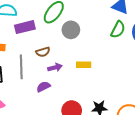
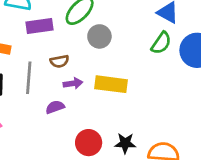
yellow rectangle: (84, 65) -> (111, 84), size x1.6

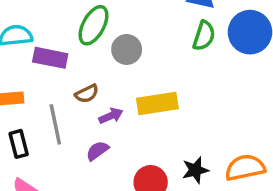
purple rectangle: (39, 26) -> (50, 58), turned 35

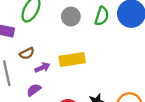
gray circle: (127, 49) -> (71, 17), moved

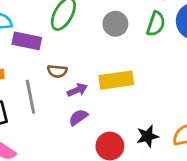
brown semicircle: (27, 53) -> (57, 71), turned 32
purple semicircle: (34, 90) -> (78, 117), moved

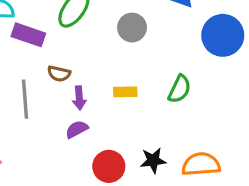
green semicircle: (156, 24) -> (180, 89), moved
yellow rectangle: (116, 80) -> (125, 92), size x0.6
purple arrow: (77, 90) -> (79, 98), turned 102

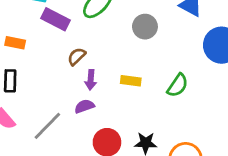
brown semicircle: (59, 74) -> (77, 56), turned 114
gray line: (25, 99) -> (47, 126), moved, turned 40

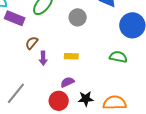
green semicircle: (178, 85) -> (118, 57), moved, turned -108
purple semicircle: (84, 106) -> (67, 82), moved

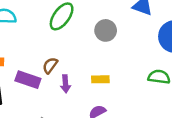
purple rectangle: (15, 18) -> (28, 80), moved

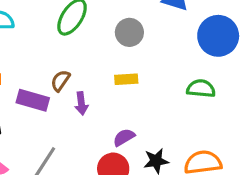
yellow rectangle: (100, 79) -> (126, 79), moved

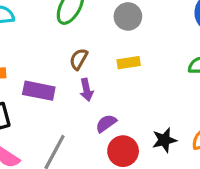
brown semicircle: (60, 81) -> (79, 59), moved
purple semicircle: (124, 137) -> (106, 123), moved

